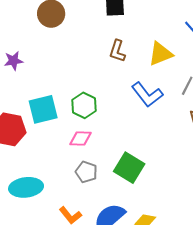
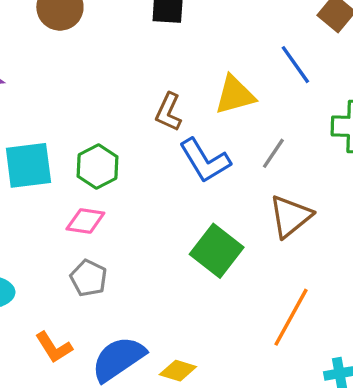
brown L-shape: (117, 51) -> (168, 112), moved
green square: (129, 168) -> (217, 251), moved

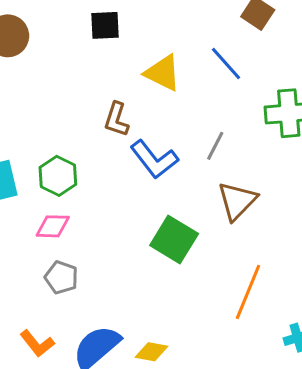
yellow triangle: (235, 95) -> (163, 73), moved, turned 48

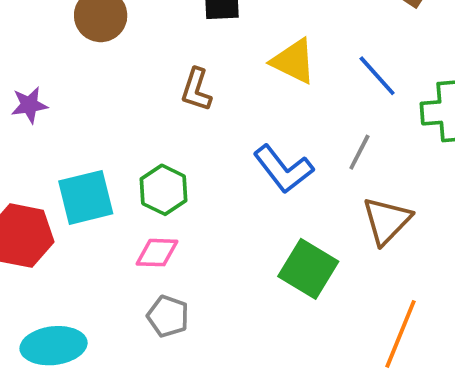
blue line: (226, 64) -> (377, 76), moved
brown L-shape: (116, 119) -> (196, 90), moved

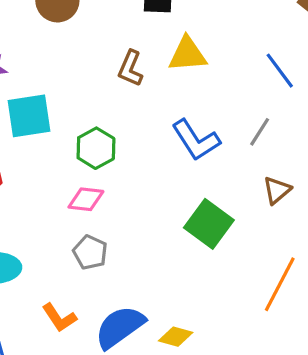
yellow triangle: (294, 61) -> (187, 54), moved, turned -36
cyan square: (86, 197) -> (29, 116), moved
brown triangle: (387, 221) -> (277, 190), size x0.7

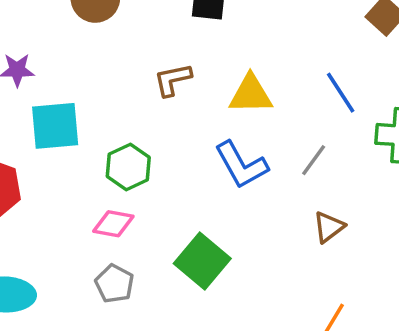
yellow triangle: (187, 54) -> (251, 94), moved
brown L-shape: (130, 68) -> (173, 80), turned 51
green square: (209, 224) -> (202, 261), moved

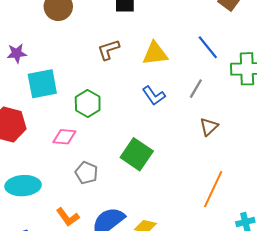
blue L-shape: (241, 165) -> (154, 96), size x0.7
pink diamond: (113, 224) -> (64, 137), moved

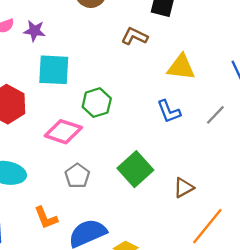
brown L-shape: (108, 50) -> (135, 36), moved, turned 30
brown triangle: (209, 127) -> (184, 188), moved
pink diamond: (64, 137) -> (63, 132), size x1.4

